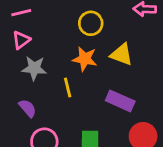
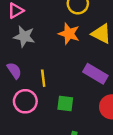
yellow line: (68, 88) -> (43, 78), moved

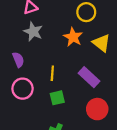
yellow line: (43, 78) -> (52, 73), moved
green square: (65, 104) -> (57, 98), turned -32

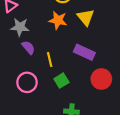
yellow triangle: (101, 43) -> (86, 17), turned 30
purple semicircle: (18, 60) -> (28, 47), moved

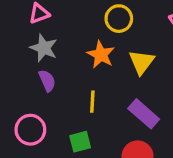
purple rectangle: (84, 52) -> (144, 114), moved
yellow line: (50, 60) -> (92, 102), moved

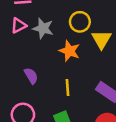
gray star: (44, 48) -> (43, 28), moved
yellow triangle: (142, 62) -> (101, 39), moved

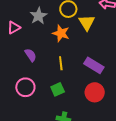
pink triangle: (19, 25) -> (14, 28), moved
gray star: (43, 28) -> (38, 16), turned 30

